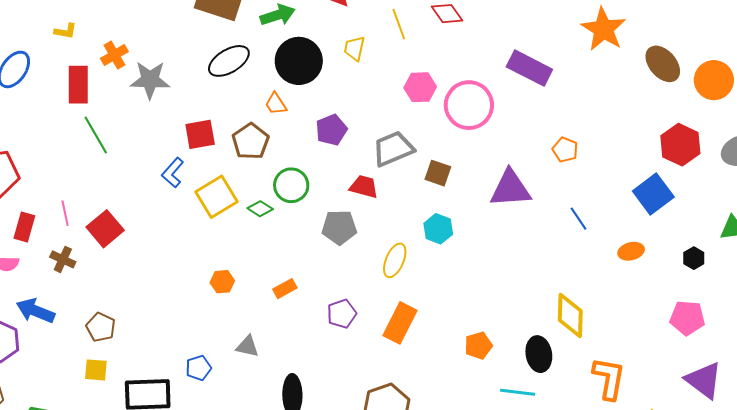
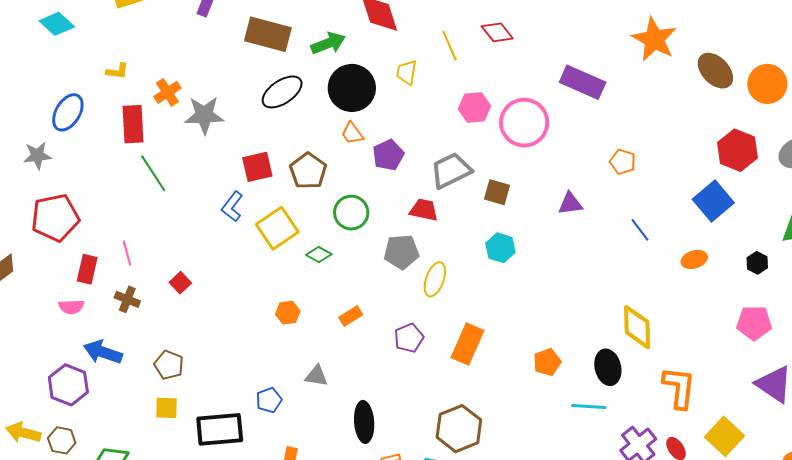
orange trapezoid: (276, 104) -> (352, 133), moved
purple triangle: (510, 189) -> (570, 204), size x0.6
green diamond: (260, 209) -> (319, 254), moved
red square: (105, 229) -> (180, 283), moved, size x0.6
yellow ellipse: (395, 260) -> (435, 279), moved

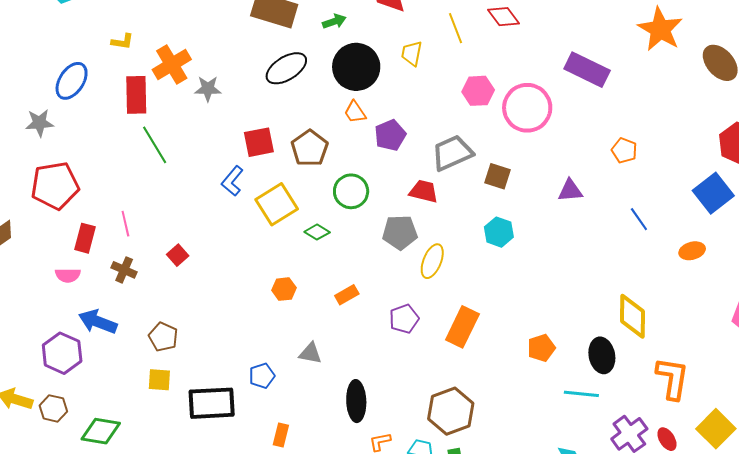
green arrow: (328, 43) -> (334, 21), size x0.7
orange cross: (167, 92) -> (172, 64), size x1.4
gray star: (204, 115) -> (208, 89), size x0.7

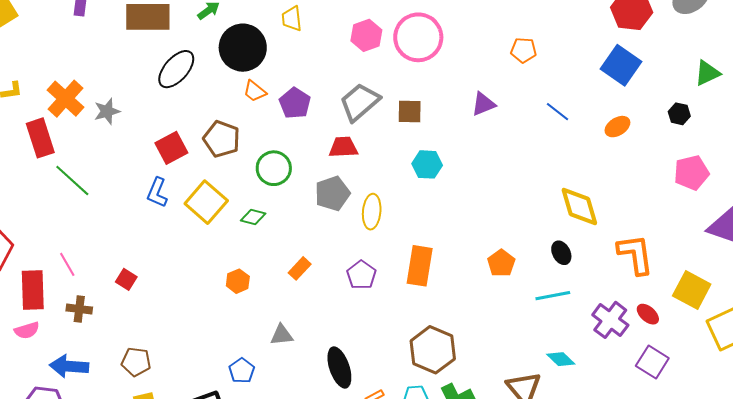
red rectangle: (85, 238) -> (33, 290), size x1.4
black ellipse: (602, 355) -> (561, 253), size x0.7

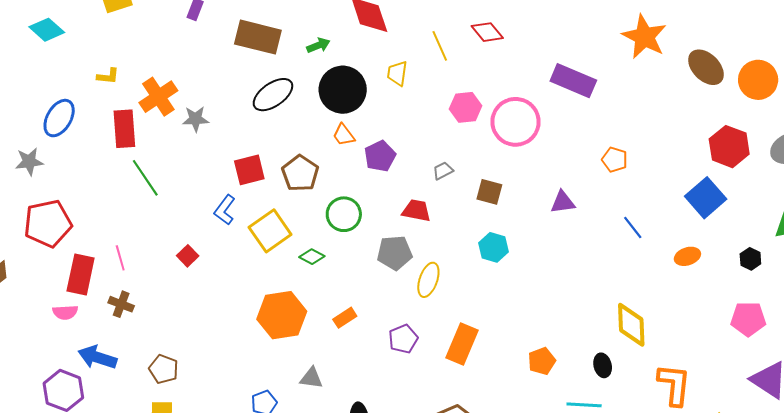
gray trapezoid: (360, 102) -> (443, 171), size x0.5
red square: (126, 279) -> (188, 256), moved
orange hexagon: (238, 281) -> (282, 315), size x2.0

